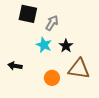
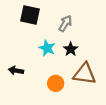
gray arrow: (52, 23) -> (65, 23), moved

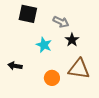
gray arrow: (65, 23) -> (61, 22), turned 84
black star: (71, 49) -> (72, 40), moved

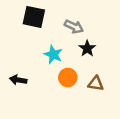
brown triangle: (79, 69) -> (96, 84), size x0.6
orange circle: (52, 78) -> (68, 78), moved

